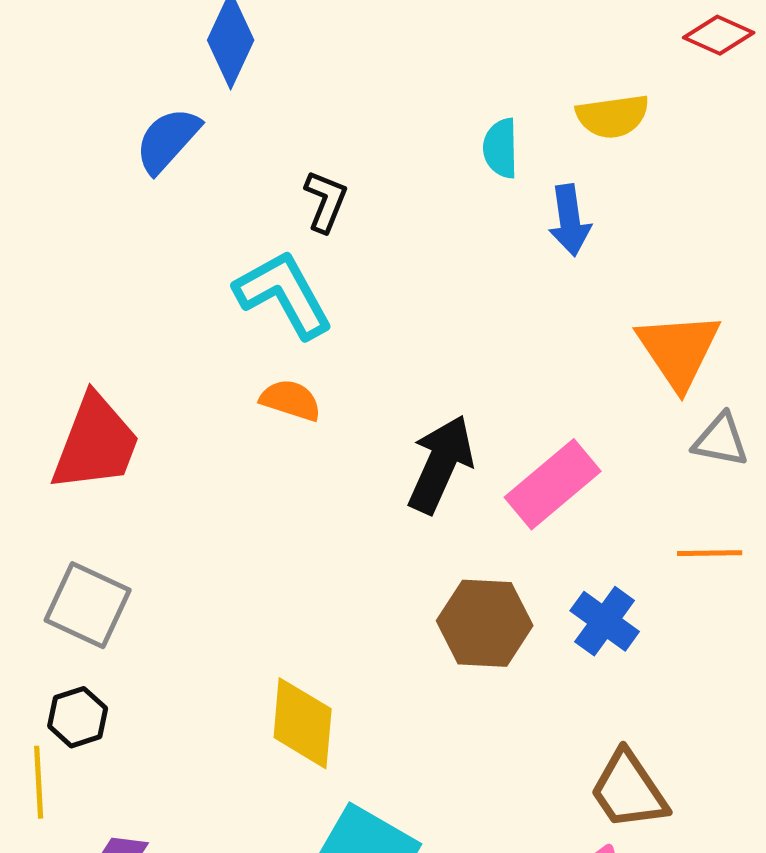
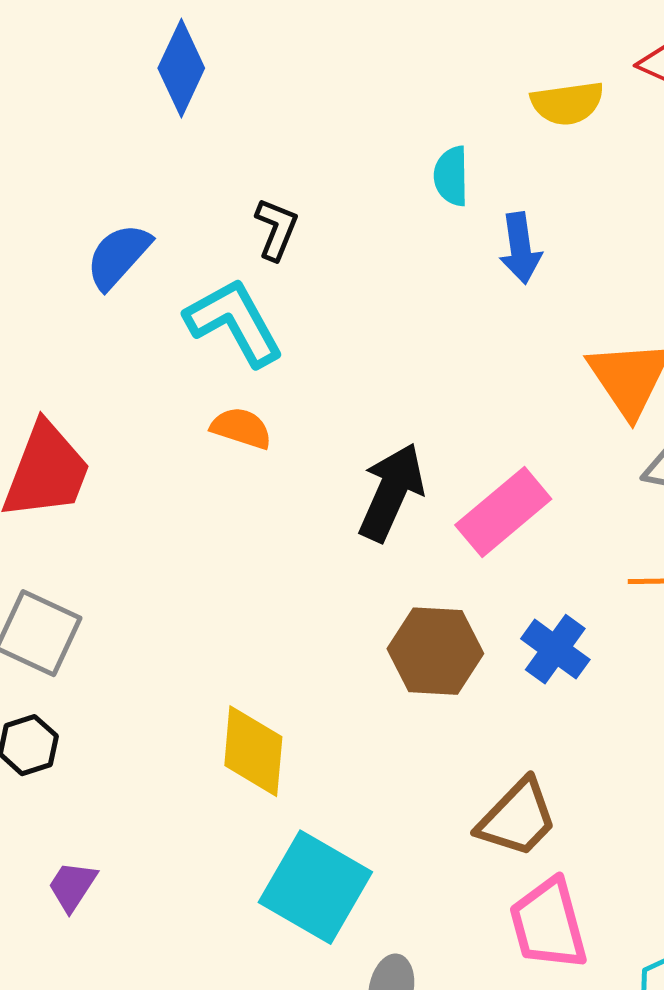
yellow semicircle: (613, 116) -> (567, 103), moved
blue semicircle: (168, 140) -> (118, 256), moved
brown trapezoid: (629, 790) -> (517, 818), moved, turned -102

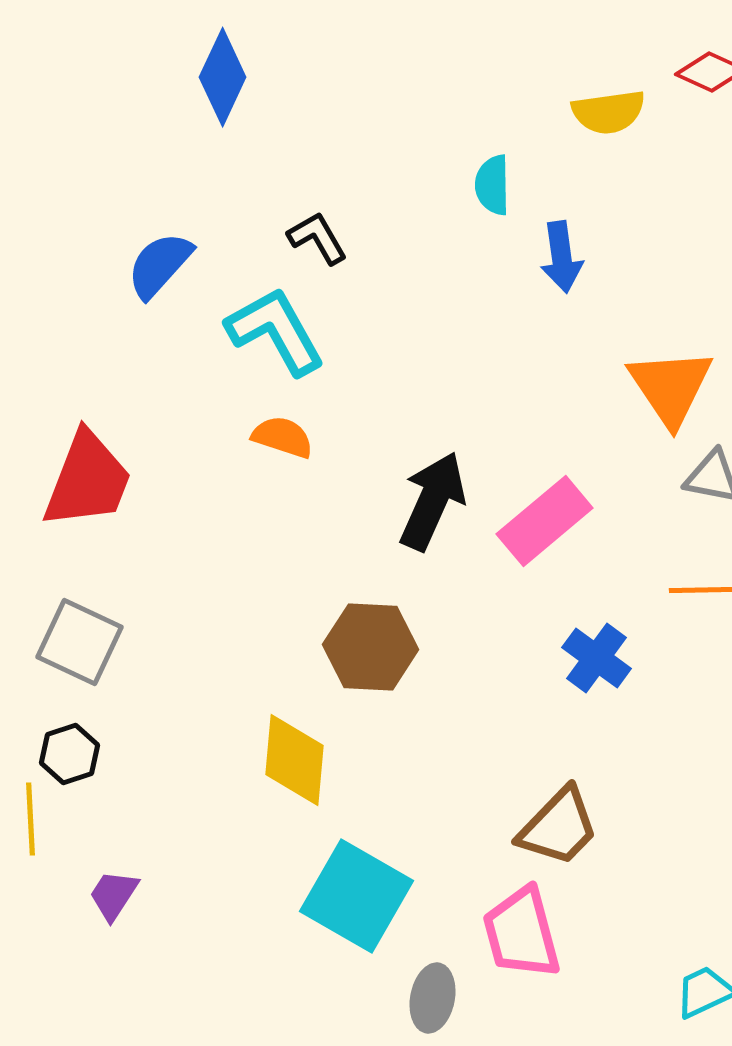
black L-shape: (276, 229) -> (318, 238), turned -52
brown hexagon: (435, 651) -> (371, 647), moved
pink trapezoid: (548, 924) -> (522, 933), moved

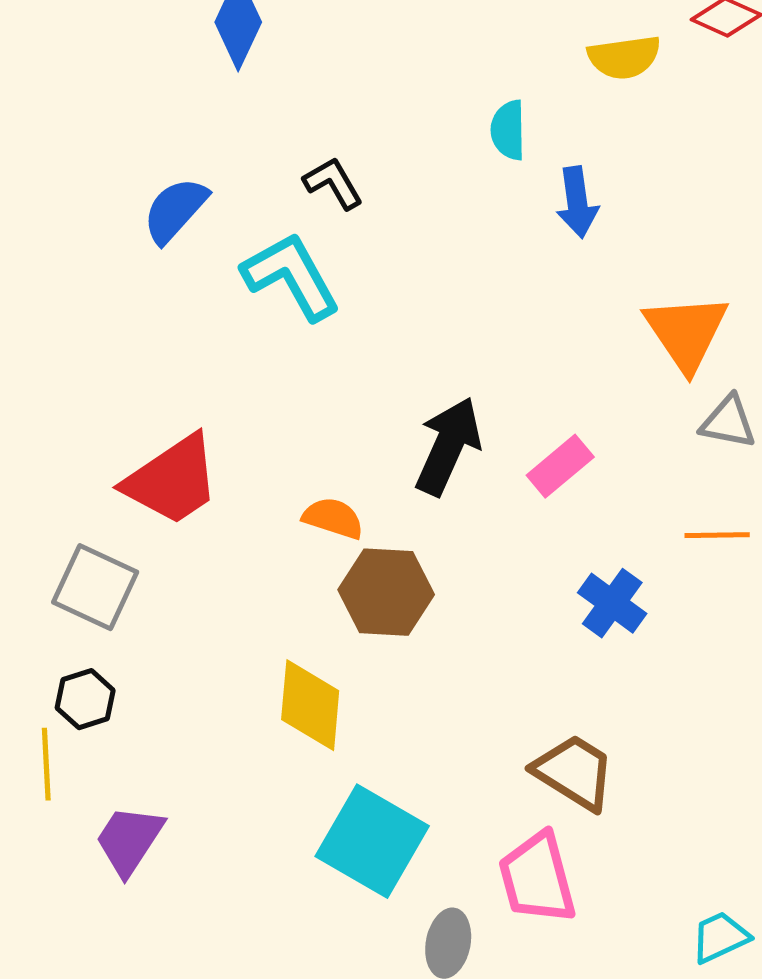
orange semicircle: (283, 437) -> (333, 518), moved
red trapezoid: (88, 480) -> (172, 480), moved, turned 35
pink rectangle: (545, 521) -> (560, 466), size x0.7
brown trapezoid: (559, 827) -> (574, 772), turned -102
purple trapezoid: (114, 895) -> (129, 840), size x1.4

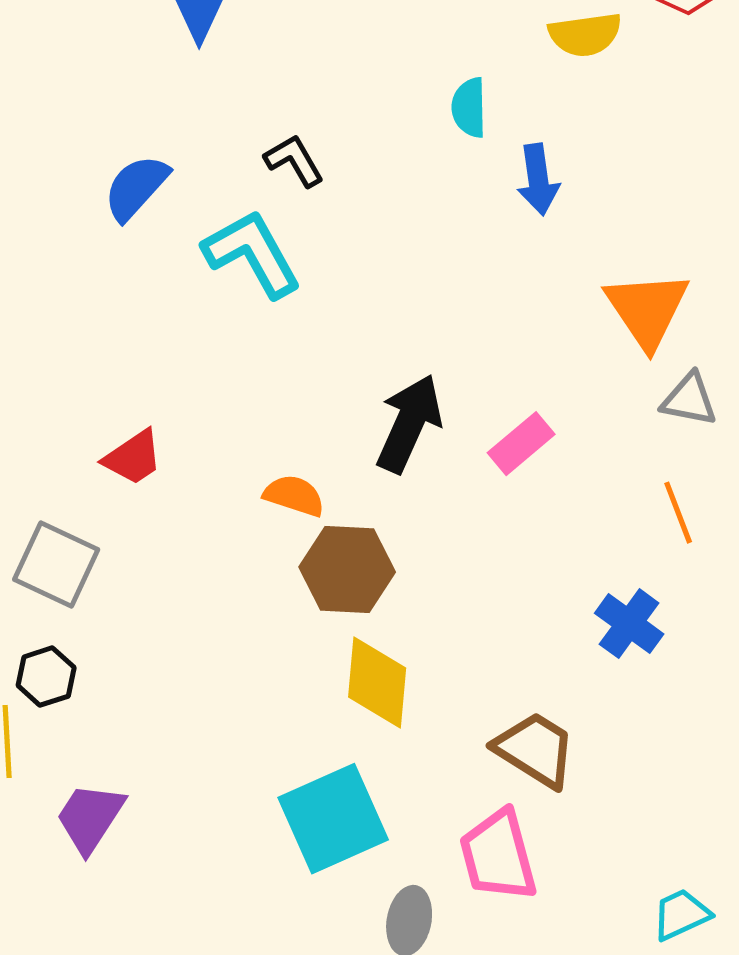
red trapezoid: (172, 480) -> (133, 458), size x0.6
orange line: (717, 535) -> (678, 513), turned 70
blue cross: (612, 603) -> (629, 624), moved
yellow diamond: (310, 705) -> (377, 683), moved
cyan square: (372, 841) -> (333, 819), turned 36

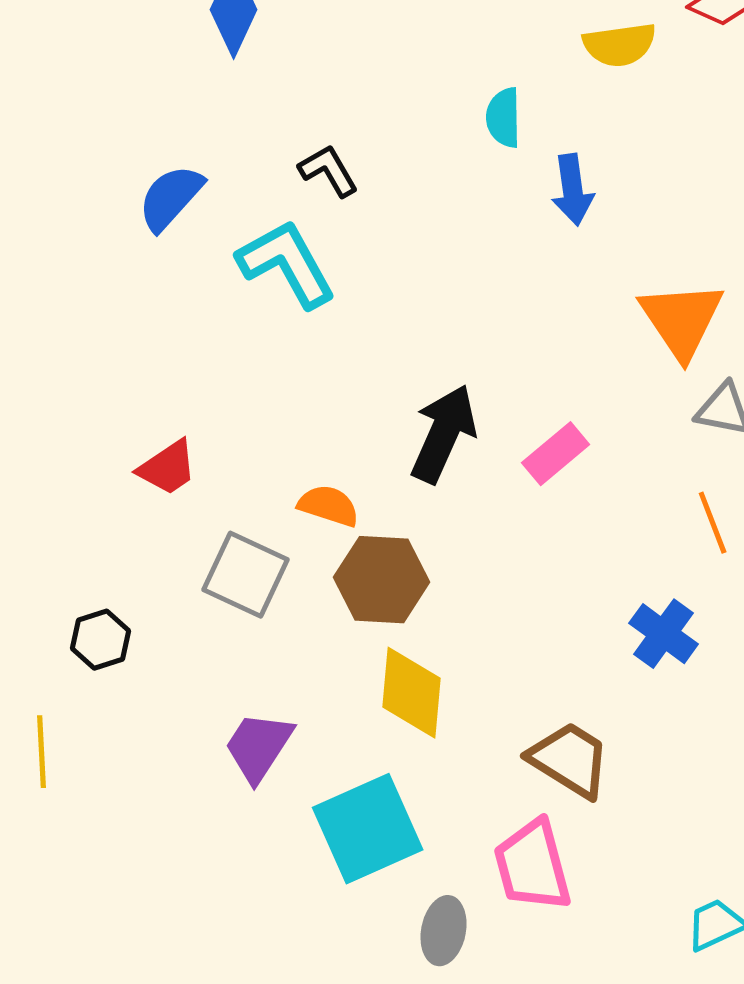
gray square: (56, 565) -> (246, 575), moved
black hexagon: (46, 677) -> (101, 640), moved
purple trapezoid: (90, 818) -> (259, 747), moved

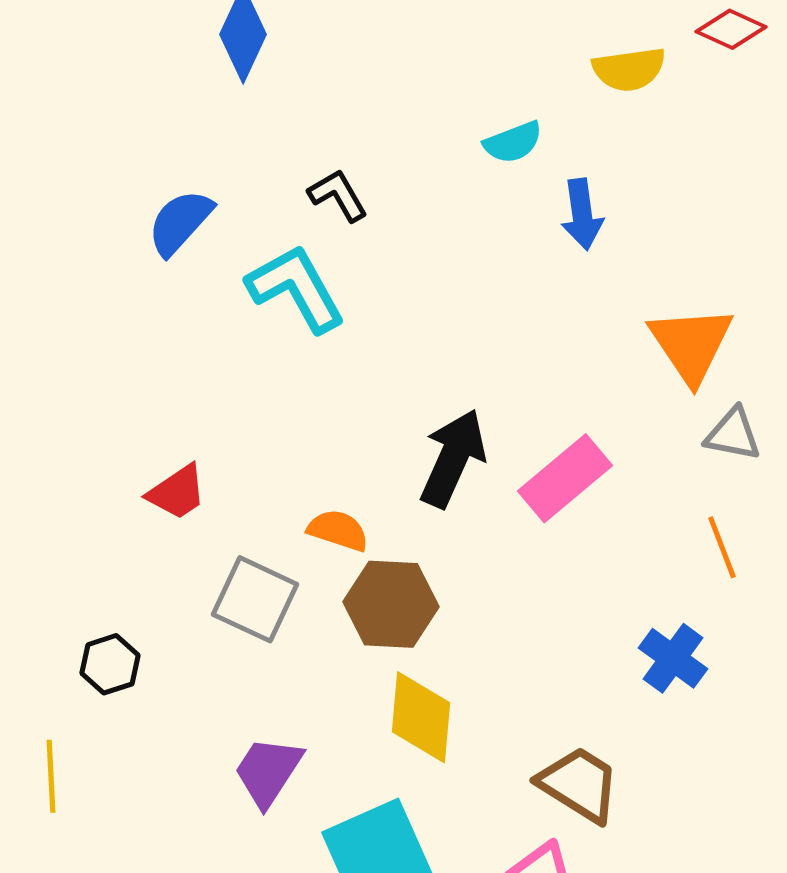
cyan semicircle: (504, 118) -> (513, 142), turned -110
pink rectangle: (556, 454) -> (565, 478), size x1.4

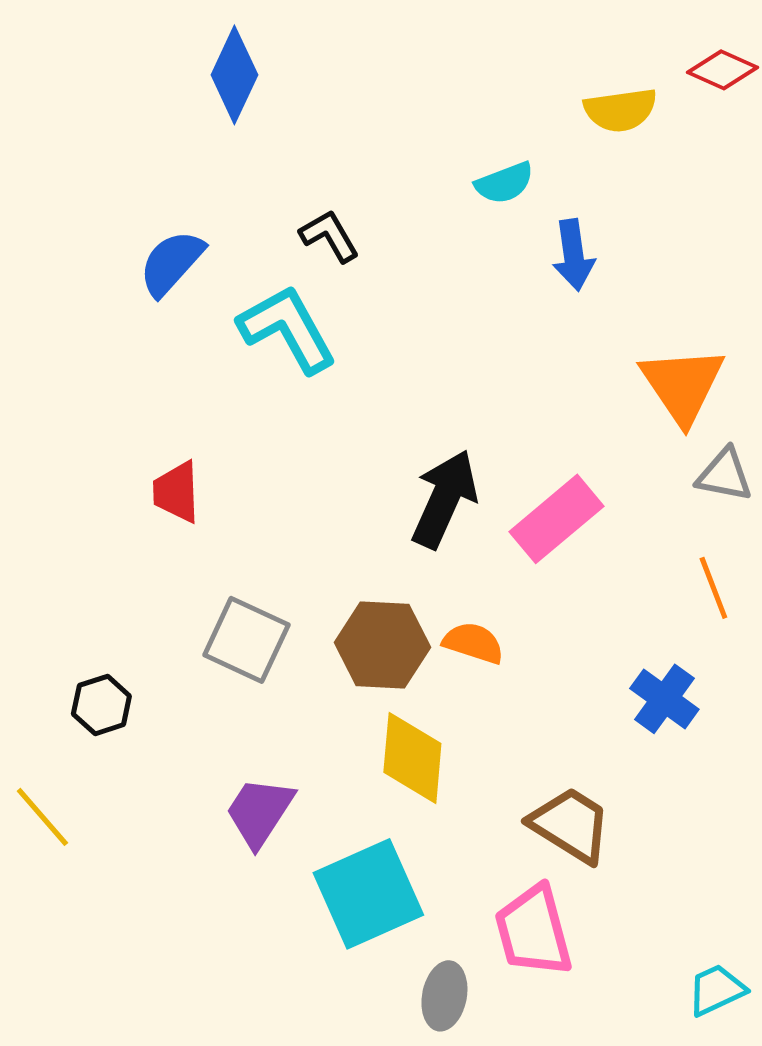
red trapezoid: (177, 492) -> (176, 492), moved, turned 122
orange semicircle: (338, 530) -> (473, 643), moved
yellow line: (51, 776) -> (42, 817), turned -38

